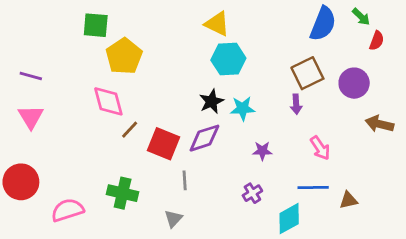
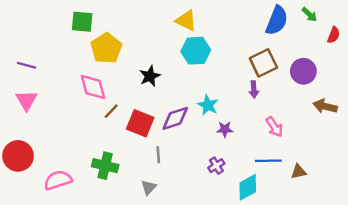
red semicircle: (377, 41) -> (334, 35), moved
black star: (211, 101) -> (150, 76), moved
cyan star: (243, 108) -> (208, 105), moved, turned 30

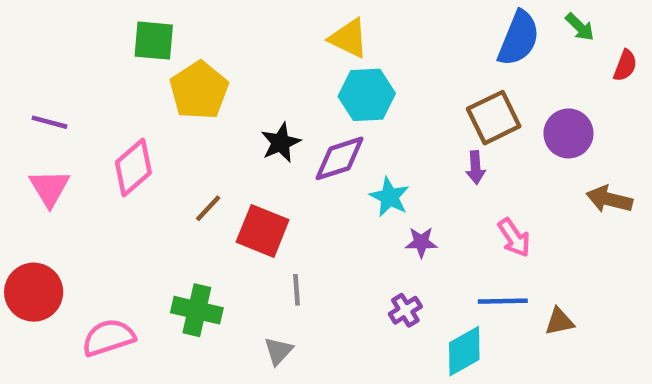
pink diamond: (93, 87) -> (133, 167), moved, turned 64
purple diamond: (175, 118) -> (340, 158), moved

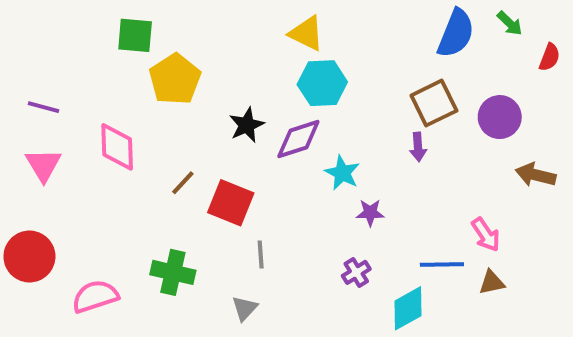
pink diamond: (133, 167) -> (117, 147), turned -51
pink arrow: (514, 238) -> (486, 235), moved

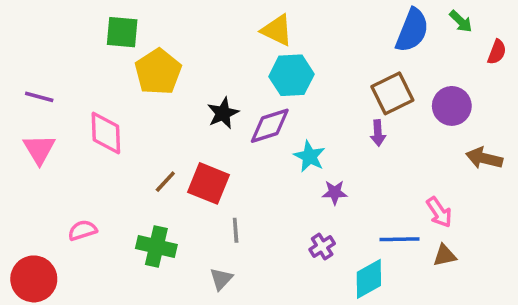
brown line: (183, 183) -> (165, 182), moved
red circle: (29, 257) -> (34, 279), moved
pink semicircle: (95, 296) -> (82, 230), moved, size x0.7

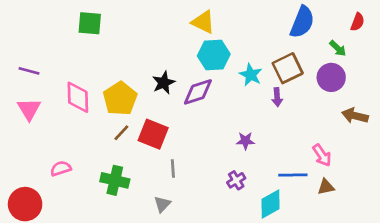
green arrow: (461, 21) -> (338, 48), moved
red semicircle: (497, 52) -> (358, 22), moved
yellow pentagon: (158, 72) -> (120, 99), moved
cyan star: (309, 156) -> (251, 75), moved

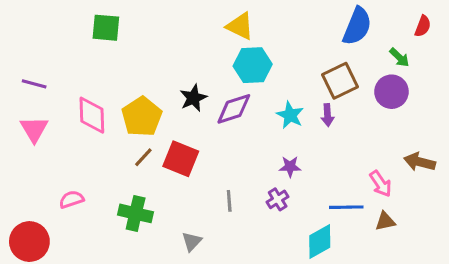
cyan star: (251, 75) -> (290, 115), moved
brown arrow: (355, 116) -> (420, 162), moved
gray line: (173, 168) -> (229, 201), moved
purple cross: (236, 180) -> (278, 199), moved

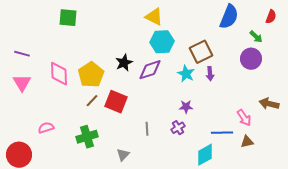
brown square: (340, 81) -> (201, 52), moved
green cross: (136, 213) -> (87, 137), turned -30

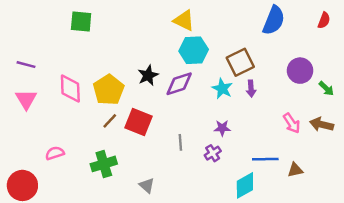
green arrow: (256, 37) -> (326, 89), moved
pink arrow: (244, 118) -> (292, 123), moved
gray line: (147, 129) -> (180, 142), moved
gray triangle: (123, 155) -> (147, 185), turned -32

